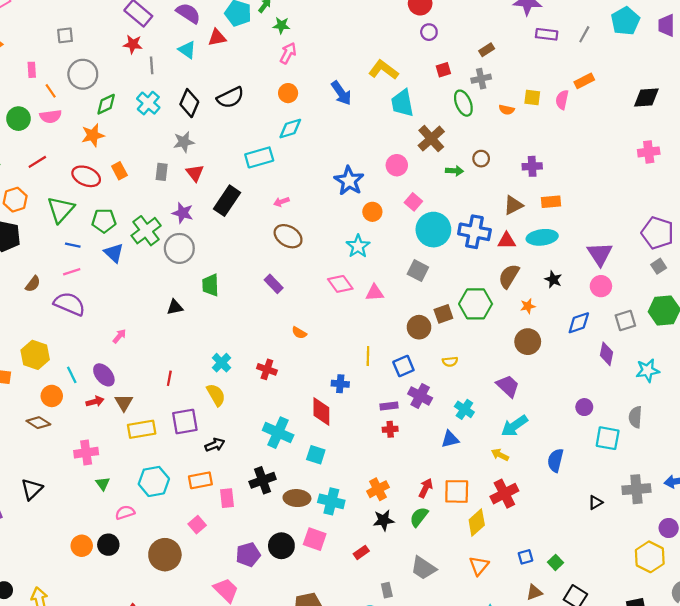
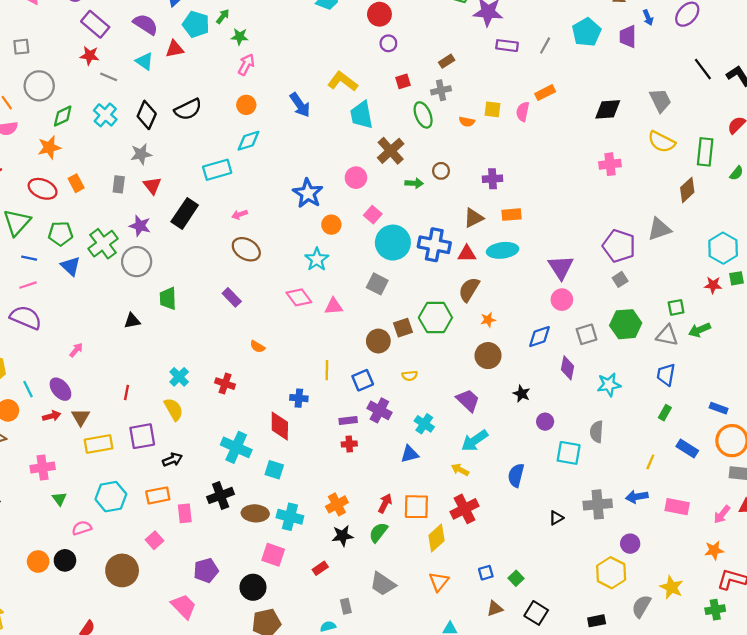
gray line: (152, 65) -> (109, 77), turned -63
black star: (553, 279) -> (522, 394), moved
black circle: (281, 546) -> (253, 587), moved

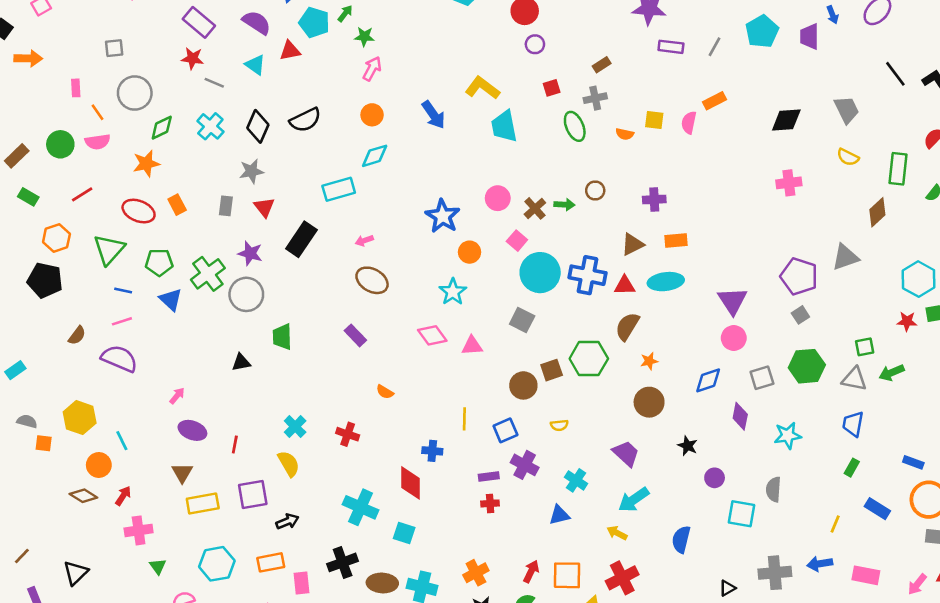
yellow semicircle: (661, 142) -> (848, 157), size x0.7
brown cross: (391, 151) -> (535, 208), moved, size x0.7
purple ellipse: (60, 389) -> (192, 430), moved, turned -30
red arrow: (52, 416) -> (123, 496), moved, turned -42

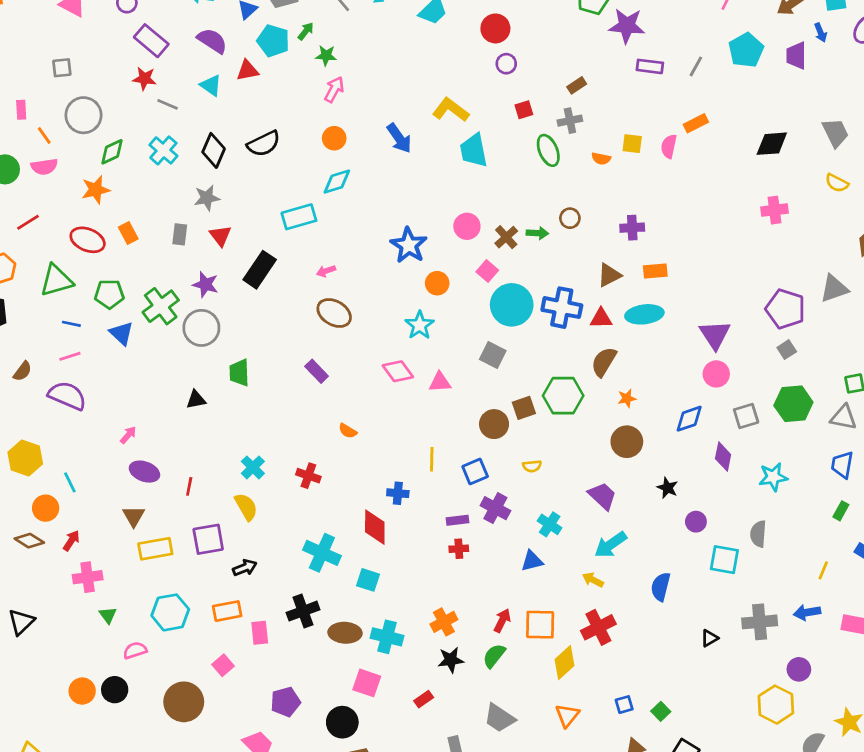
green triangle: (109, 249) -> (56, 280), turned 32

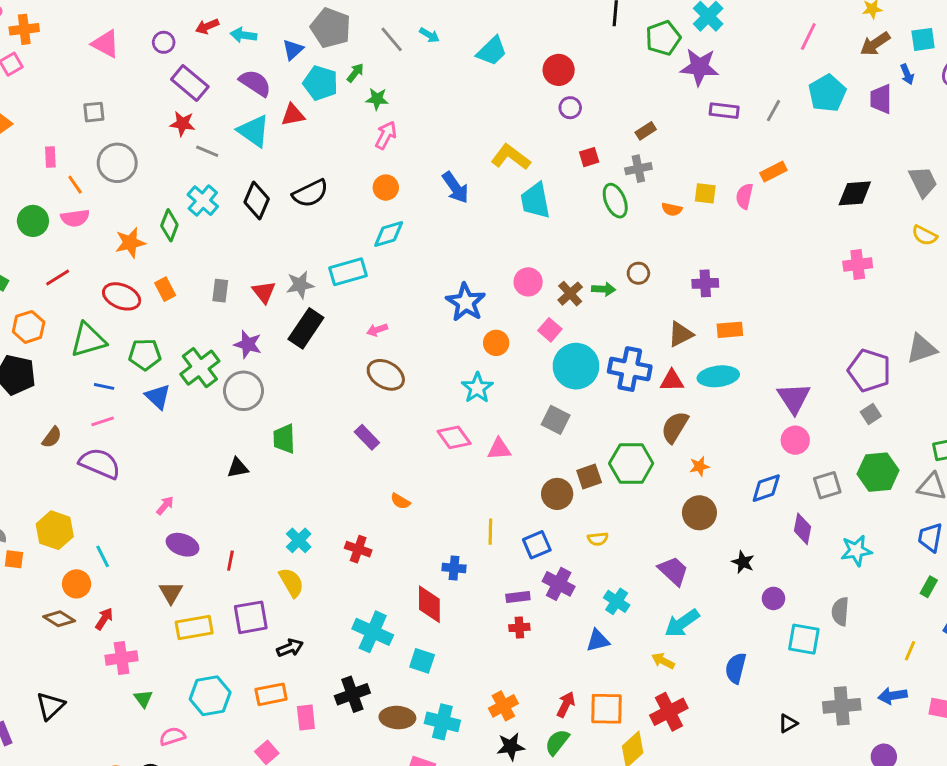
cyan triangle: (211, 85) -> (254, 131), size x1.4
green diamond: (112, 152) -> (169, 225), moved, turned -44
gray star: (207, 198) -> (300, 285), moved

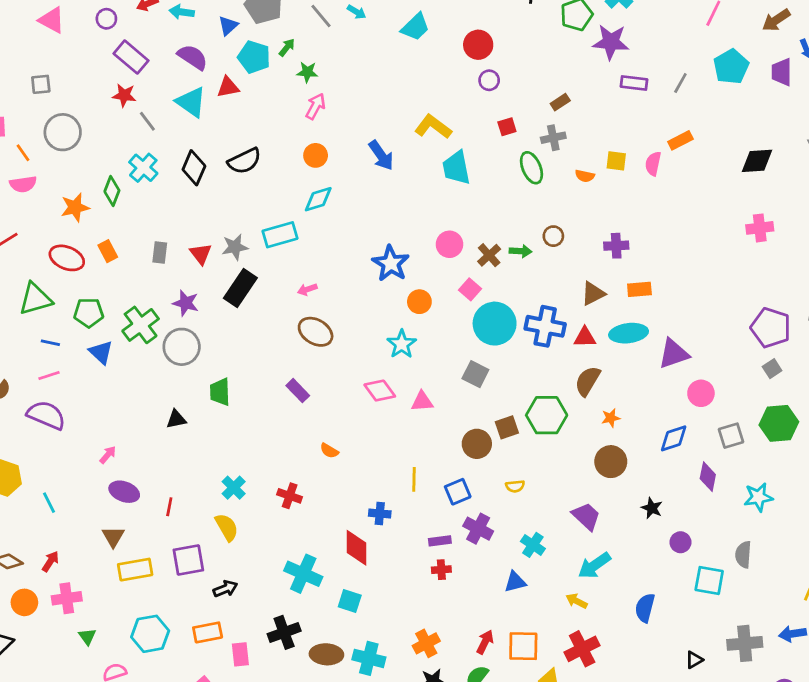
gray line: (207, 151) -> (147, 121), turned 30
purple triangle: (794, 398) -> (674, 354), moved, turned 44
orange circle: (77, 584) -> (24, 602), moved

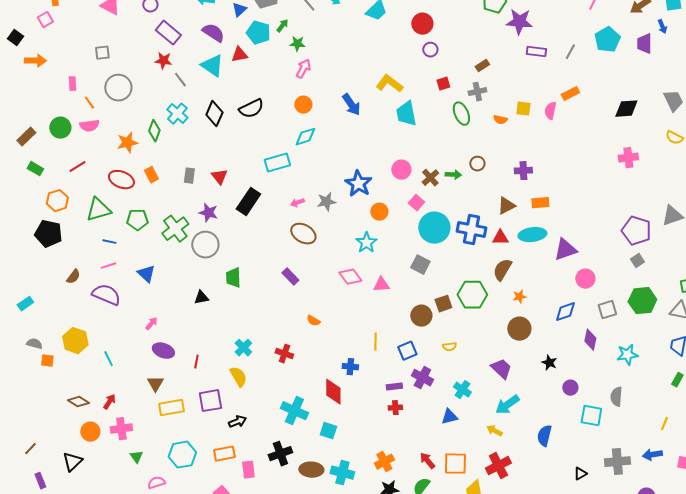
gray star: (235, 247) -> (326, 202), moved
blue triangle: (101, 352) -> (146, 274), moved
red arrow: (485, 642) -> (427, 461), turned -66

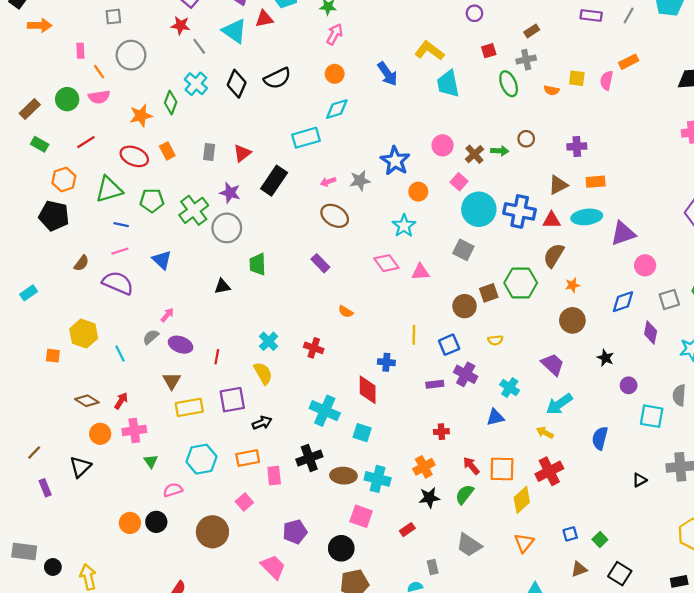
red triangle: (219, 177) -> (242, 153), turned 30
gray semicircle: (34, 344) -> (151, 337), moved, turned -56
red cross: (395, 408) -> (441, 432), moved

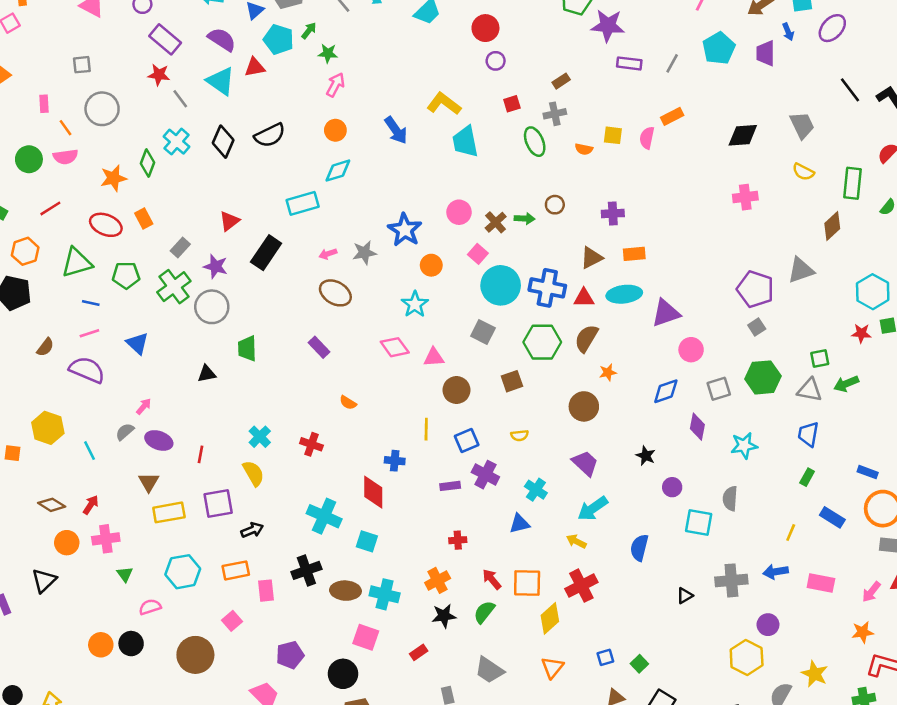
gray rectangle: (209, 152) -> (180, 248), moved, turned 35
green hexagon: (521, 283) -> (542, 342), moved
brown circle: (465, 306) -> (456, 390), moved
brown circle: (572, 320) -> (584, 406), moved

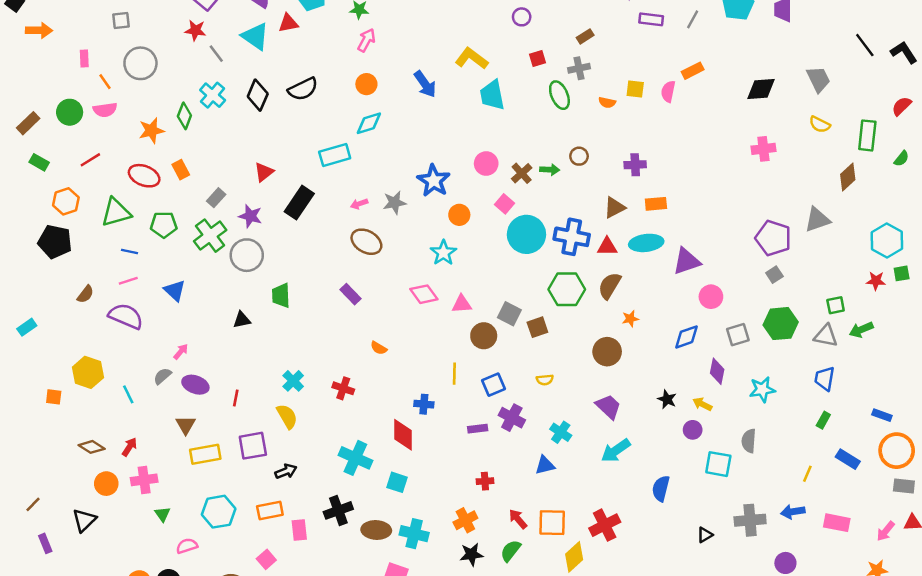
gray square: (483, 332) -> (509, 314), moved
yellow arrow: (576, 541) -> (702, 404), moved

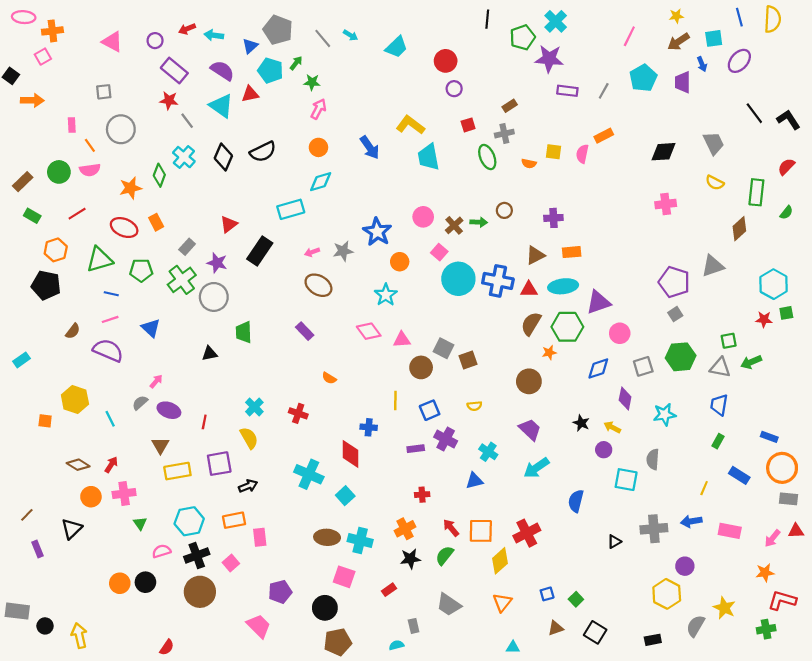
green hexagon: (567, 289) -> (567, 327), moved
cyan square: (397, 482) -> (345, 496), turned 30
black cross: (338, 510) -> (197, 555), moved

